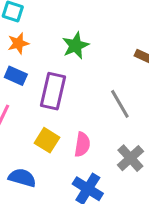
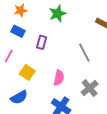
purple rectangle: (53, 91) -> (42, 42), size x0.6
yellow square: (47, 140) -> (27, 72), moved
blue semicircle: (22, 178) -> (19, 97), turned 132

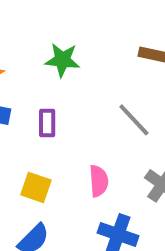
green star: (58, 14) -> (62, 60), turned -30

